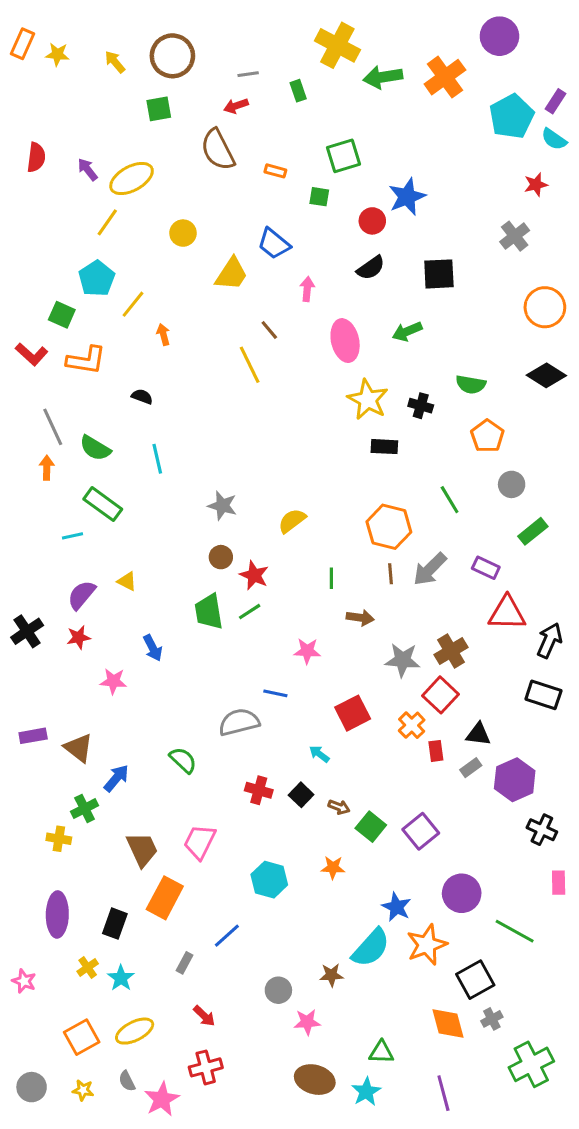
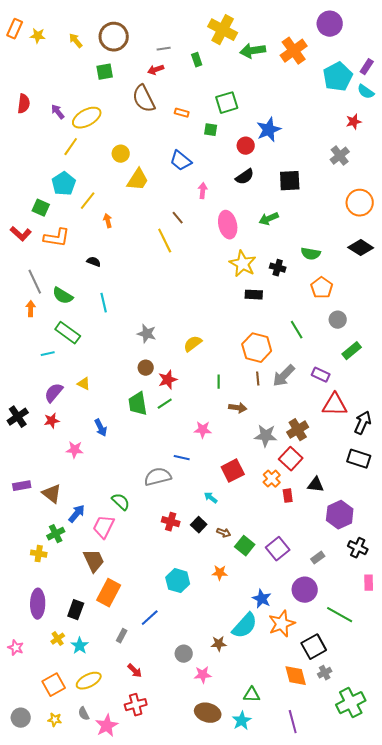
yellow trapezoid: (231, 274) -> (138, 180), moved
red star: (254, 575) -> (168, 380), turned 30
gray rectangle: (471, 768) -> (318, 558), moved
pink trapezoid: (200, 842) -> (104, 527), moved

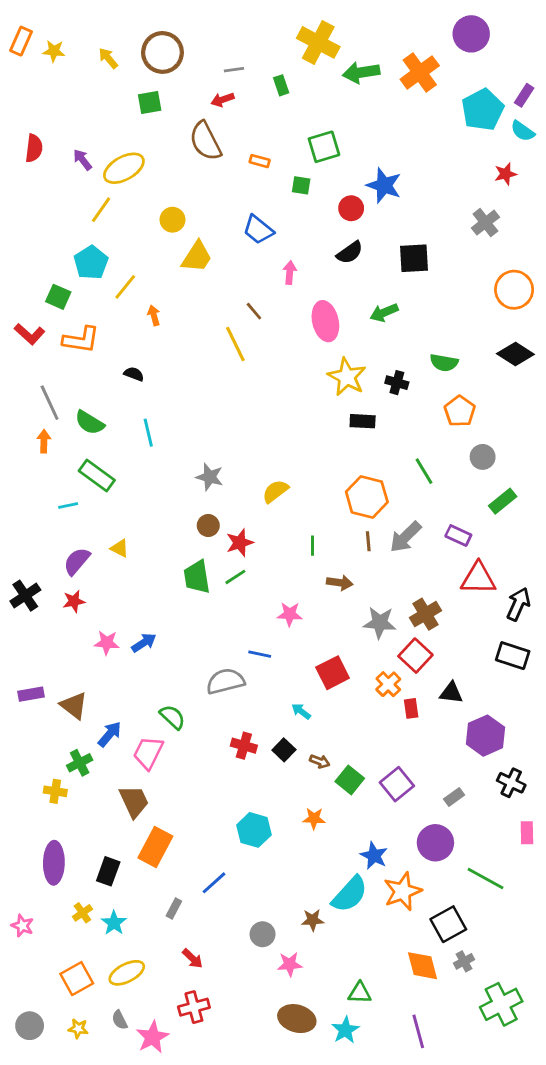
blue star: (269, 130) -> (384, 185), turned -30
blue arrow: (101, 428) -> (144, 643), moved, turned -96

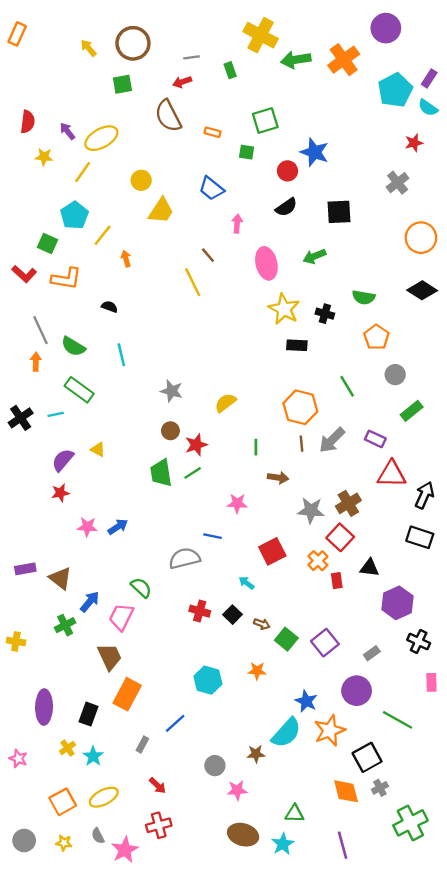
yellow star: (54, 51) -> (44, 157), moved
black cross: (25, 596) -> (21, 418), moved
yellow cross: (55, 791) -> (16, 641), moved

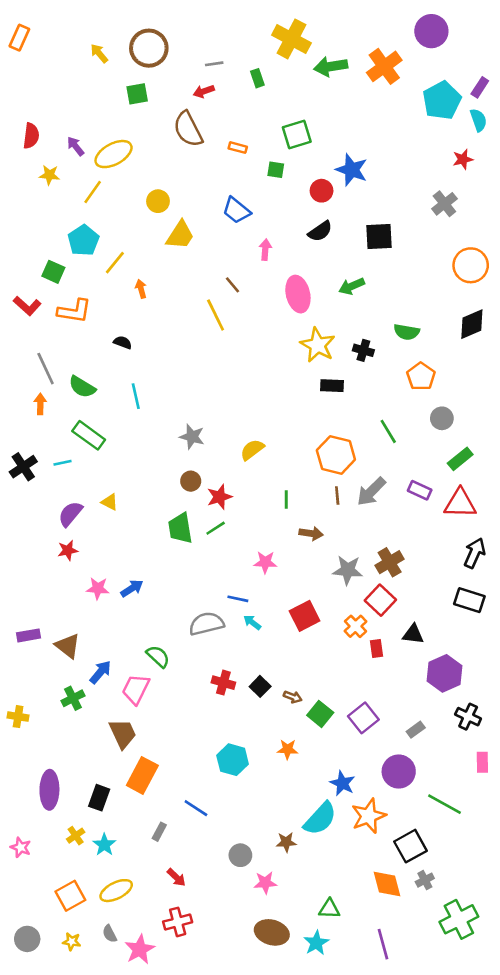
cyan semicircle: (428, 108) -> (478, 120), turned -144
black diamond: (422, 290) -> (472, 324), turned -56
red triangle: (392, 474) -> (460, 503), moved
cyan arrow: (247, 583) -> (252, 622), moved
blue line: (175, 723) -> (196, 808), turned 75

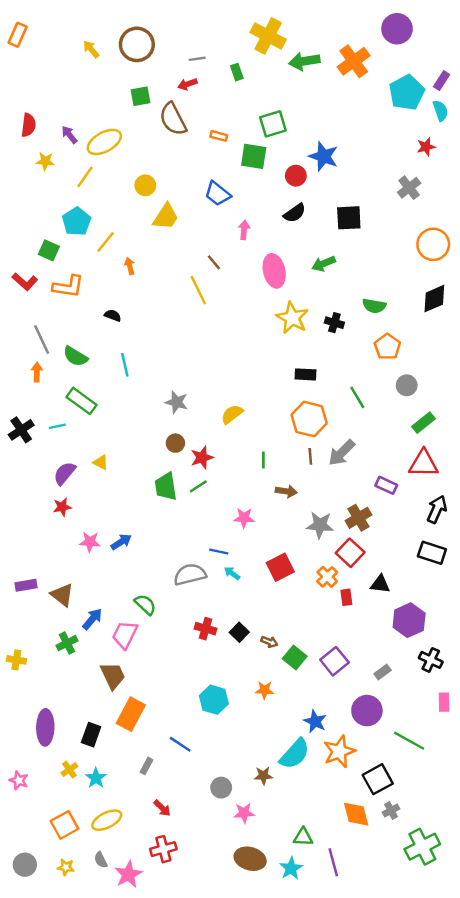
green square: (137, 94) -> (140, 96), moved
green square: (276, 170) -> (254, 156), size x1.6
black rectangle: (332, 386) -> (305, 374), moved
purple rectangle: (420, 490) -> (386, 485), moved
purple line: (383, 944) -> (333, 862), moved

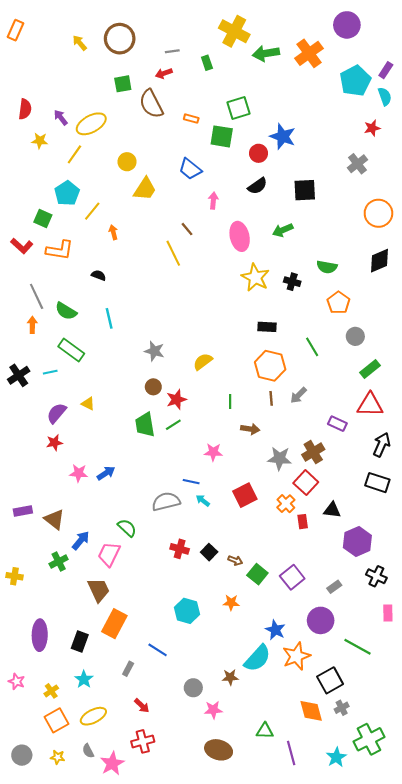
gray arrow: (342, 453) -> (298, 395), size x0.7
yellow cross: (69, 770) -> (51, 691), moved
cyan star: (291, 868) -> (336, 757), moved

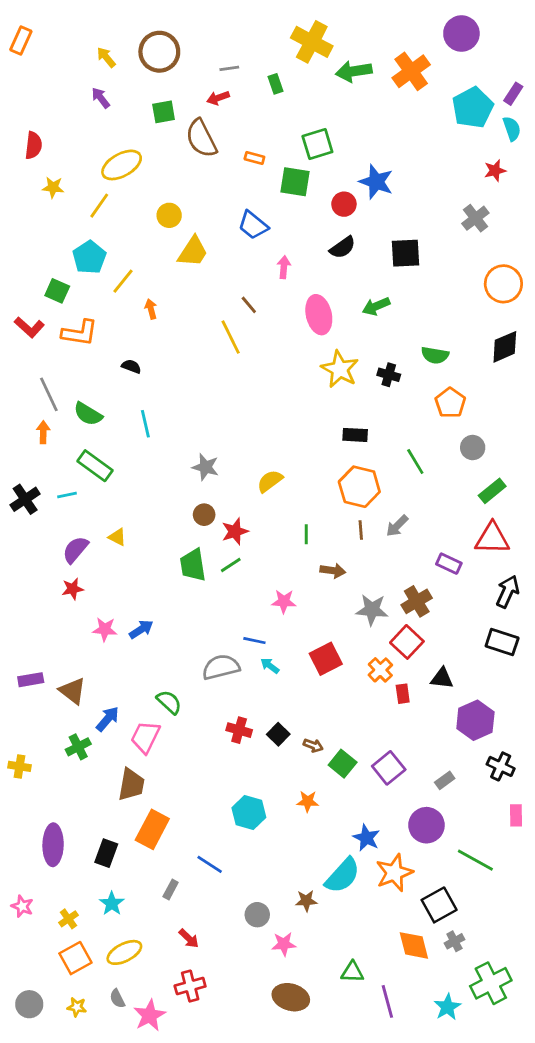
purple arrow: (61, 118) -> (101, 98), moved
brown trapezoid: (99, 590) -> (131, 785), turned 35

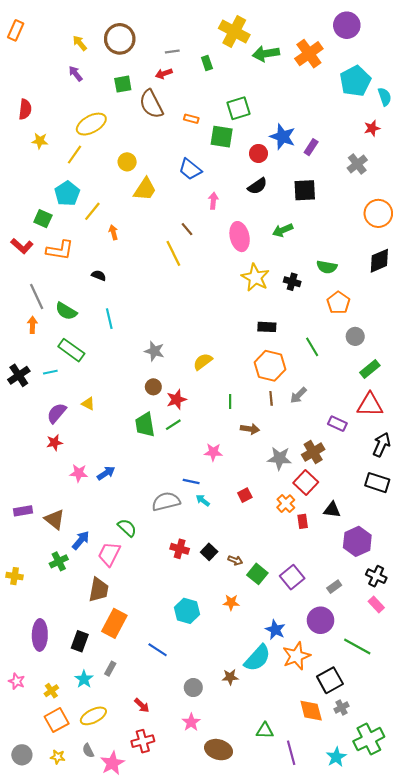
purple rectangle: (513, 94) -> (311, 147), moved
red square: (326, 659) -> (245, 495), size x0.6
pink rectangle: (516, 815) -> (376, 604), moved, turned -42
gray rectangle: (171, 890) -> (110, 669), moved
pink star: (284, 944) -> (191, 722), moved, turned -30

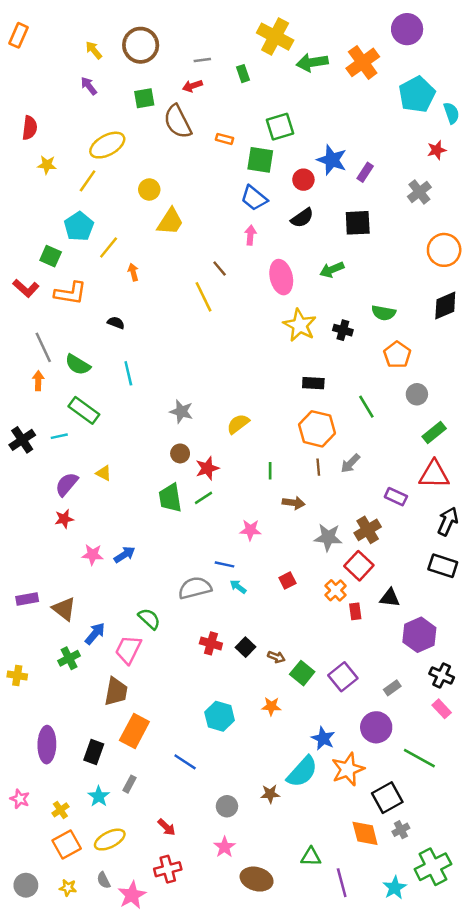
blue trapezoid: (190, 169) -> (254, 198), moved

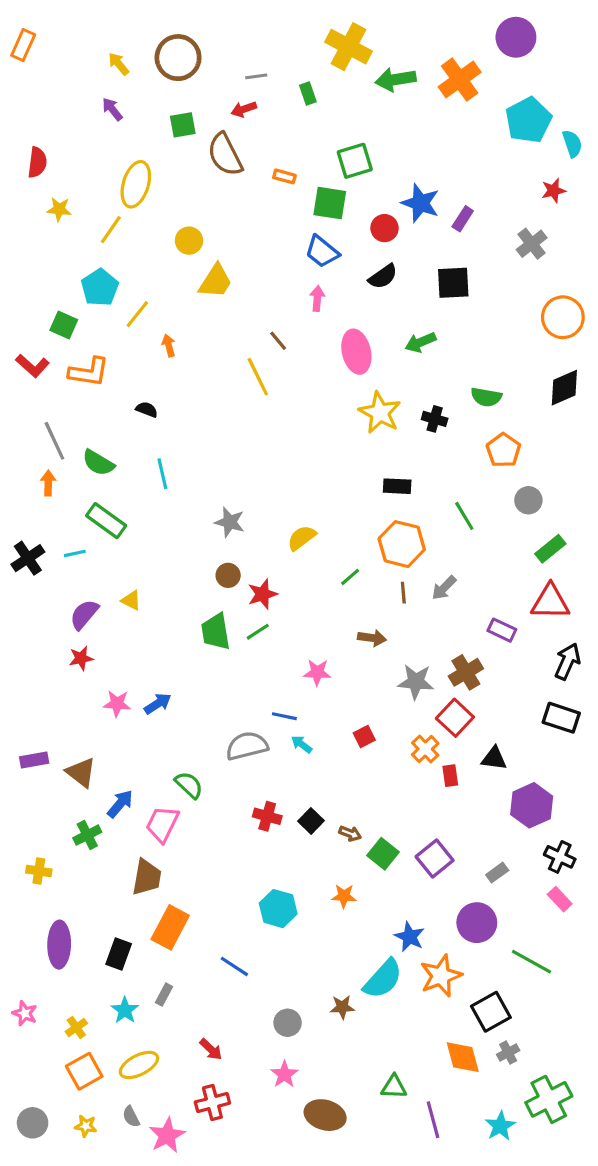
yellow ellipse: (107, 145) -> (136, 184), turned -44
green line: (270, 471) -> (350, 577), moved, turned 49
yellow cross: (17, 675) -> (39, 871), moved

